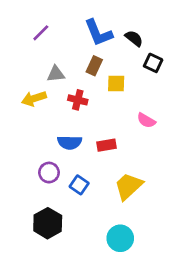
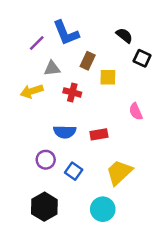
purple line: (41, 33) -> (37, 43), moved
blue L-shape: (98, 33) -> (66, 33), moved
pink semicircle: (146, 120) -> (136, 111), turned 36
cyan circle: (120, 238) -> (103, 209), moved

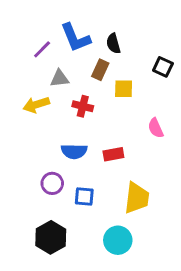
black semicircle: (124, 35) -> (113, 44), moved, turned -144
blue square: (74, 171) -> (84, 197), turned -30
yellow trapezoid: (119, 172) -> (137, 198), turned 140

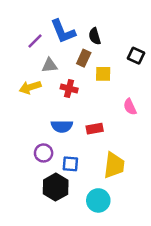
black hexagon: (51, 237) -> (56, 187), moved

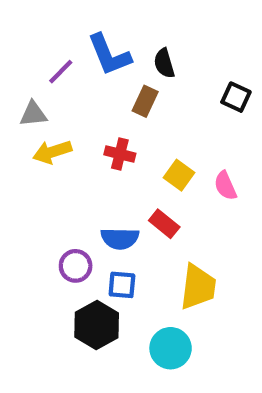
gray triangle: (50, 65) -> (33, 114), moved
yellow square: (103, 74) -> (179, 175), moved, turned 35
blue semicircle: (62, 126) -> (120, 238), moved
red rectangle: (95, 129) -> (164, 224), turned 49

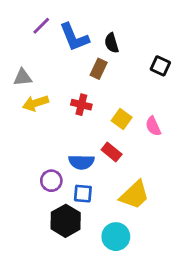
purple line: (61, 72) -> (41, 26), moved
yellow trapezoid: (198, 287) -> (134, 195), turned 40

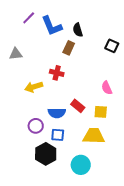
yellow arrow: (36, 103) -> (34, 87), moved
yellow square: (122, 119) -> (101, 112), moved, turned -32
yellow trapezoid: (134, 195) -> (94, 136), turned -135

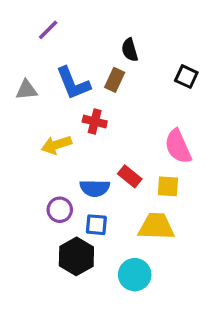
blue L-shape: (52, 26) -> (73, 83), moved
pink semicircle: (107, 88) -> (178, 146), size x1.5

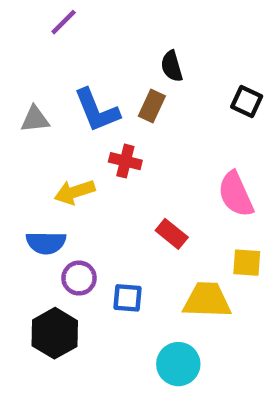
purple line: (48, 30) -> (64, 22), moved
yellow square: (168, 186) -> (247, 263), moved
blue semicircle: (95, 188) -> (46, 243), moved
black hexagon: (76, 256) -> (55, 333), moved

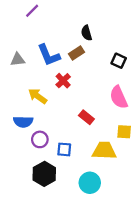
black square: (247, 102) -> (119, 61), moved
brown rectangle: (152, 106) -> (76, 53), turned 32
red cross: (125, 161) -> (63, 81), turned 32
yellow arrow: (75, 192) -> (38, 96), turned 54
black hexagon: (55, 333) -> (44, 174), moved

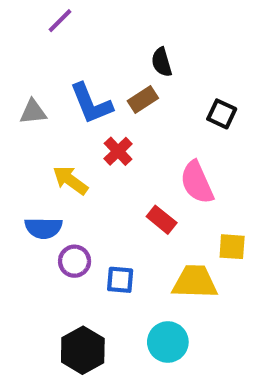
pink semicircle: (119, 97) -> (197, 182), moved
black hexagon: (44, 174) -> (83, 350), moved

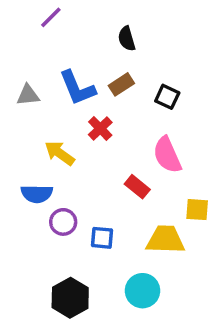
black semicircle: (162, 62) -> (127, 39), moved
black square: (222, 114) -> (167, 97), moved

